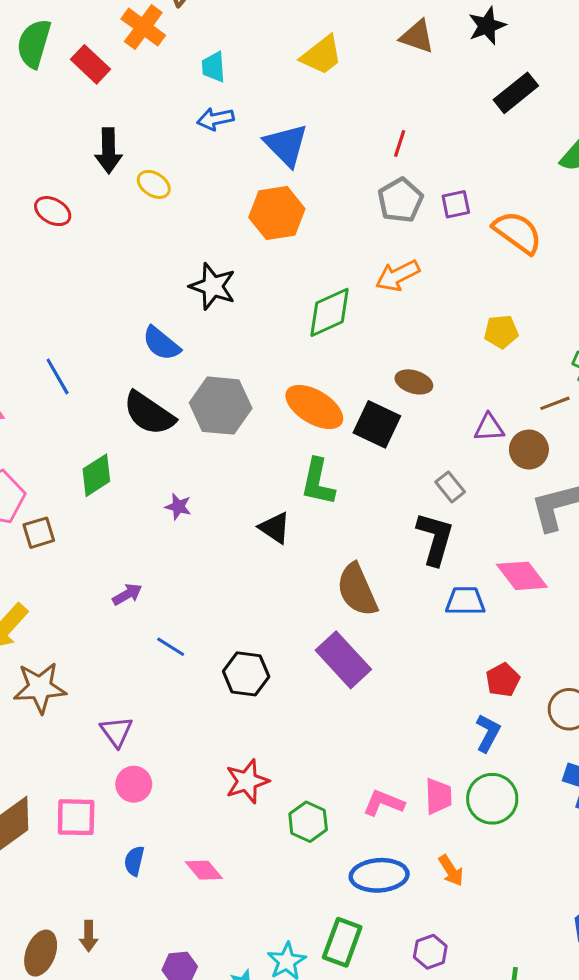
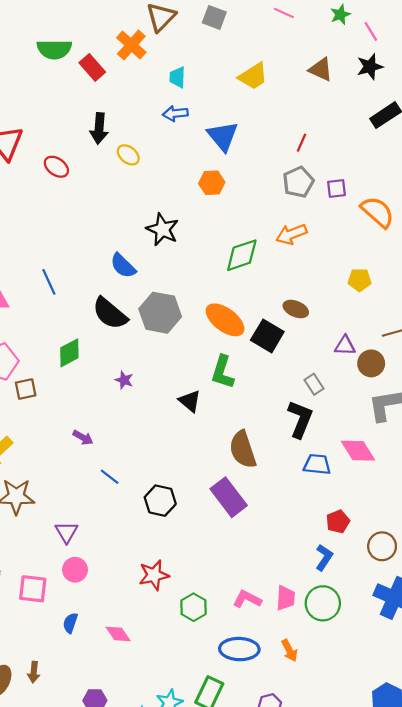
green semicircle: (34, 44) -> (54, 49), turned -112
orange hexagon: (277, 213) -> (212, 183), size x0.7
purple arrow: (127, 594) -> (83, 438), turned 54

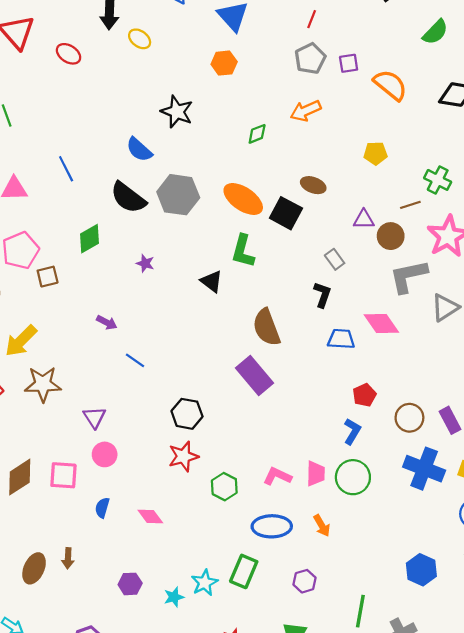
green diamond: (242, 255) -> (257, 134), size x0.6
black L-shape: (300, 419) -> (322, 295), size x0.7
black hexagon: (160, 501) -> (187, 414), moved

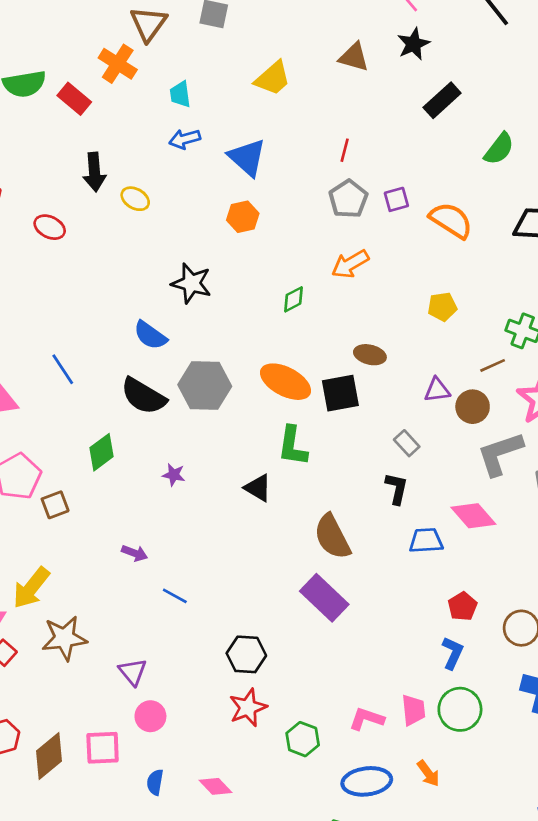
black square: (286, 213) -> (340, 393), turned -32

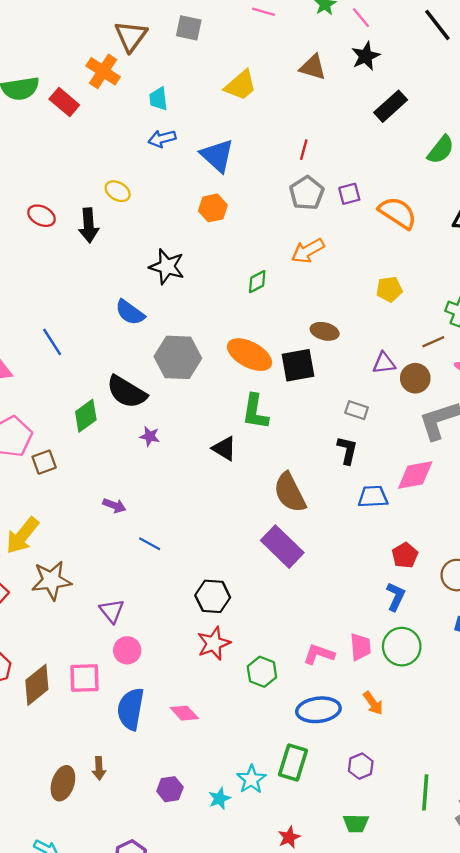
black arrow: (94, 172) -> (89, 225), moved
black semicircle: (144, 396) -> (127, 392), moved
gray rectangle: (407, 443) -> (357, 410), turned -30
pink diamond: (473, 516) -> (415, 475), turned -60
blue semicircle: (155, 782) -> (131, 709), size x1.8

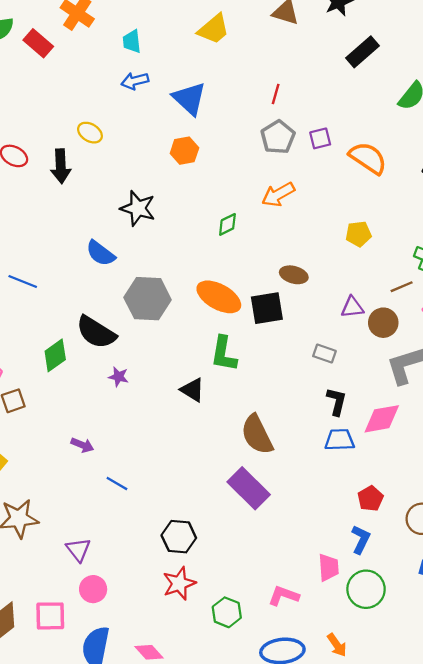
blue line: (52, 342) -> (23, 282), turned -36
black L-shape: (347, 450) -> (337, 401), moved
pink trapezoid: (360, 647) -> (329, 567), moved

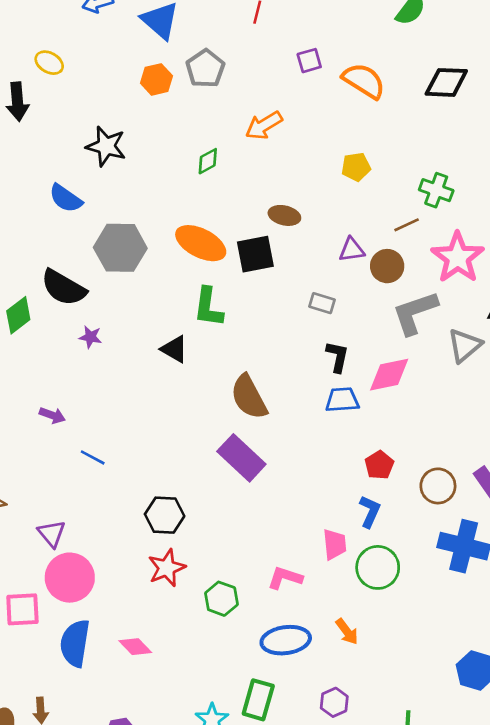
gray pentagon: (278, 137) -> (205, 69), moved
pink circle: (93, 589) -> (70, 578), size x1.6

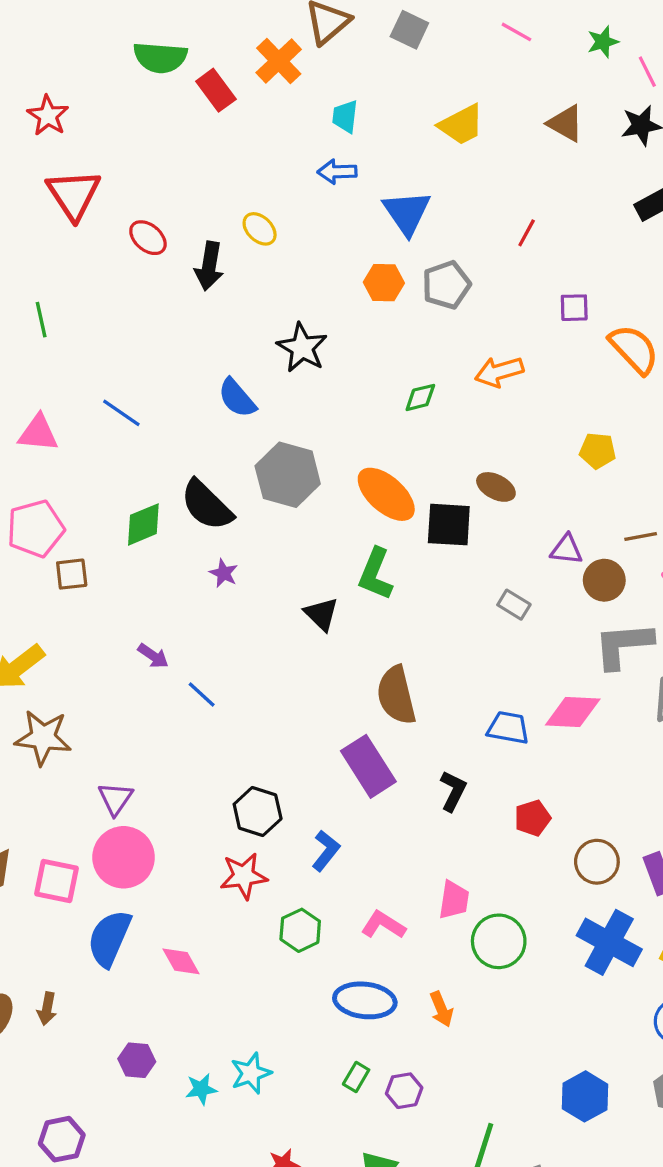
black L-shape: (337, 357) -> (453, 791), moved
blue line: (93, 457) -> (202, 694), moved
blue L-shape: (370, 511) -> (326, 851), moved
green rectangle: (258, 700) -> (356, 1077), moved, size x0.6

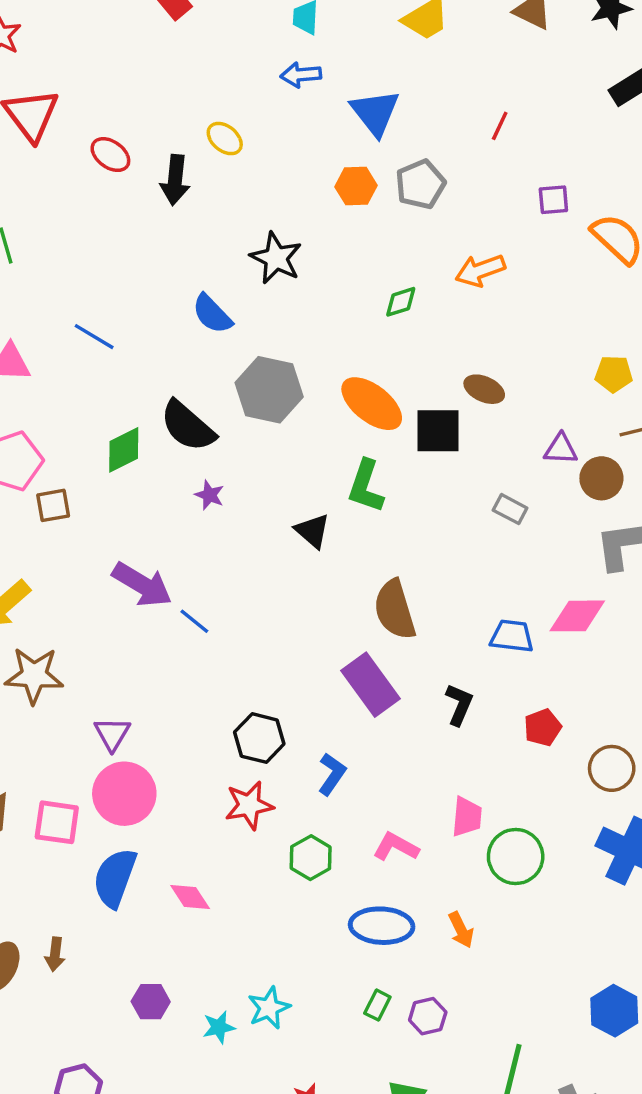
yellow pentagon: (598, 451) -> (614, 374), moved
purple arrow: (153, 656) -> (142, 585), size x1.8

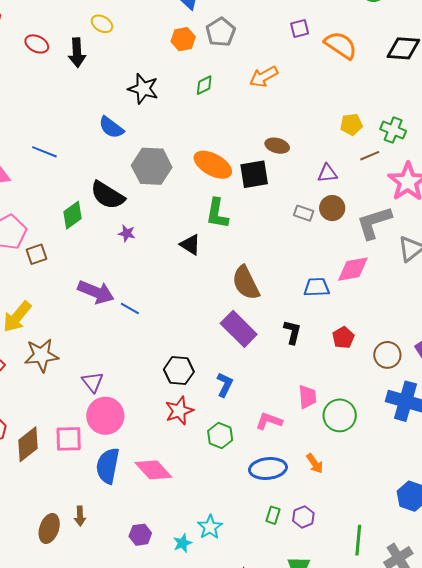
green diamond: (401, 302) -> (204, 85), moved
brown circle: (601, 478) -> (332, 208), moved
pink diamond: (190, 897) -> (153, 470), size x1.5

